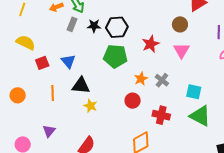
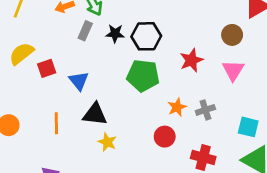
yellow semicircle: (26, 43) -> (22, 54), turned -66
red square: (42, 63) -> (47, 68), moved
gray cross: (162, 80) -> (205, 110), turned 32

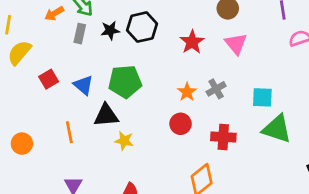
yellow semicircle: (22, 54) -> (19, 53), moved
green pentagon: (143, 76) -> (125, 82), moved

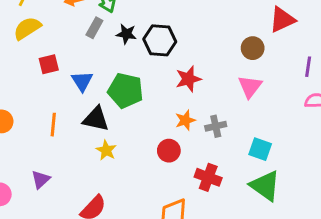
red star: (192, 42) -> (188, 79), moved

